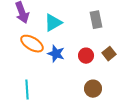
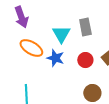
gray rectangle: (96, 20) -> (85, 27), moved
cyan triangle: (53, 23) -> (61, 34), moved, turned -30

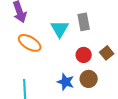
blue star: (55, 58) -> (66, 82), moved
brown circle: (92, 93) -> (89, 79), moved

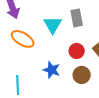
blue star: (66, 82) -> (52, 70), moved

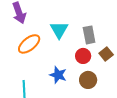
gray rectangle: (77, 18) -> (89, 35), moved
orange ellipse: (23, 39) -> (29, 44), turned -70

